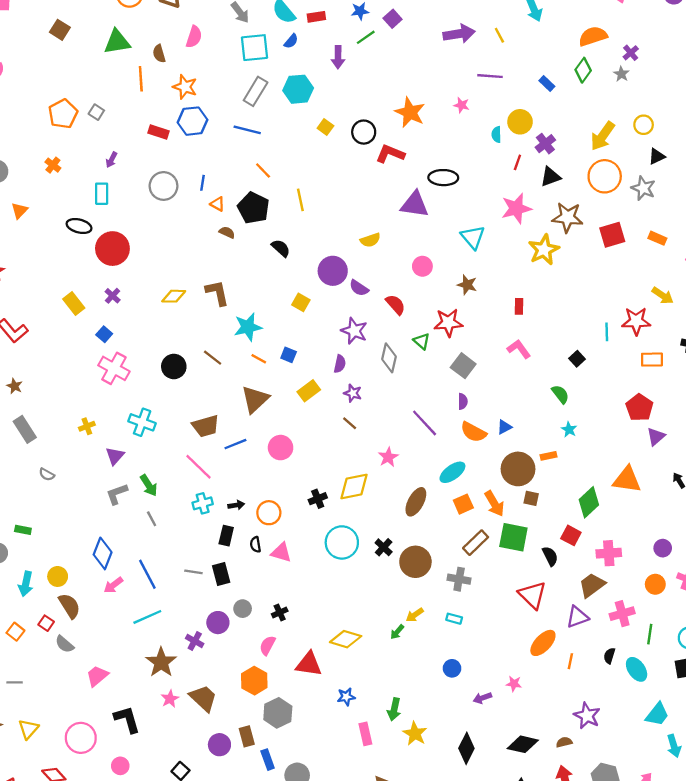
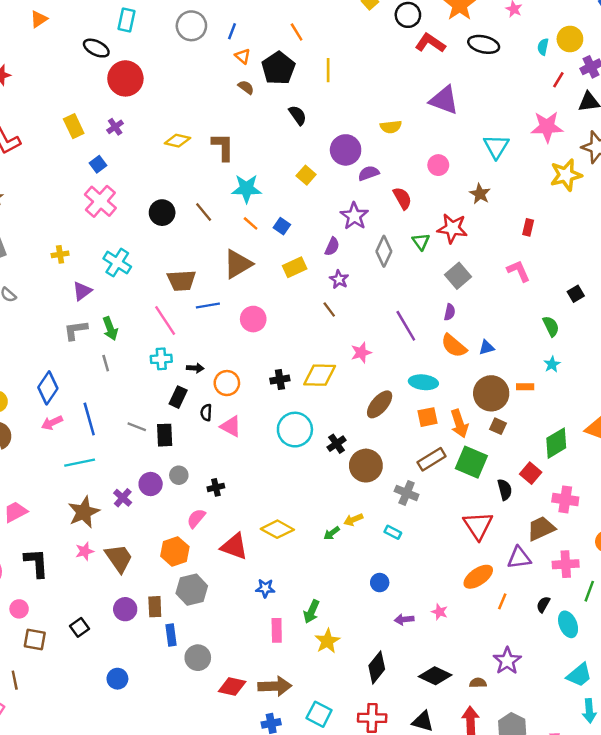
black ellipse: (443, 178) -> (484, 44), moved
purple semicircle: (359, 288) -> (369, 173), turned 114
cyan ellipse: (452, 472) -> (423, 382), turned 30

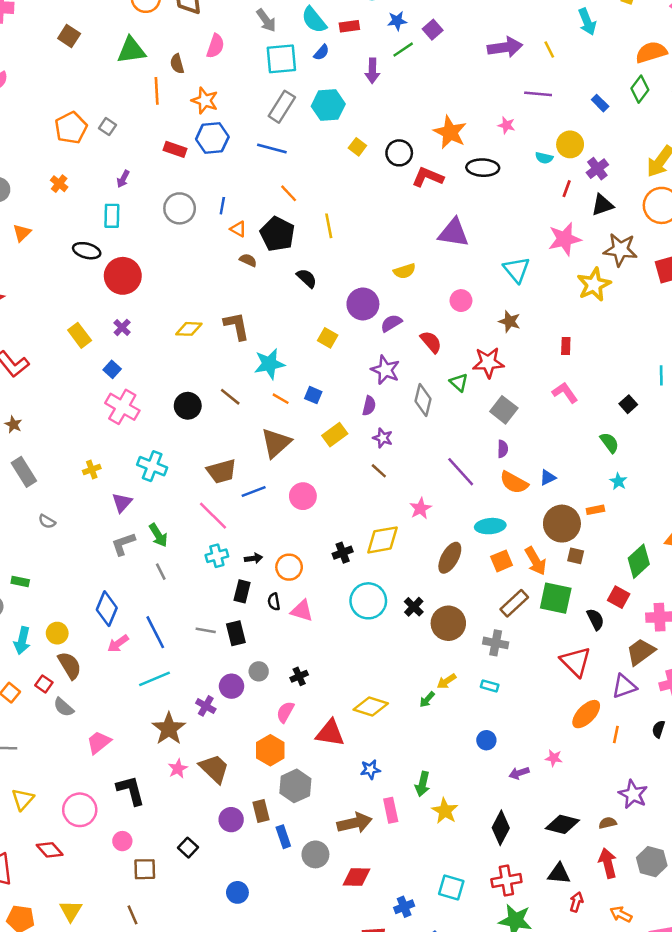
cyan semicircle: (543, 47) -> (544, 158), turned -77
brown arrow: (275, 686) -> (355, 823), moved

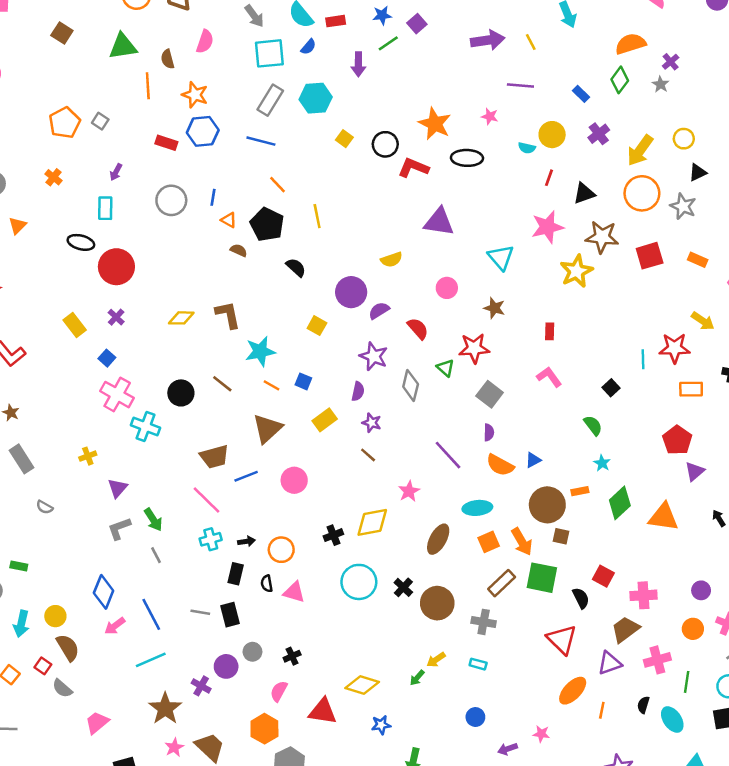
purple cross: (597, 169) -> (599, 134), moved
cyan cross: (152, 466) -> (146, 426), moved
green diamond: (639, 561) -> (620, 503), moved
blue star: (370, 769) -> (381, 725), moved

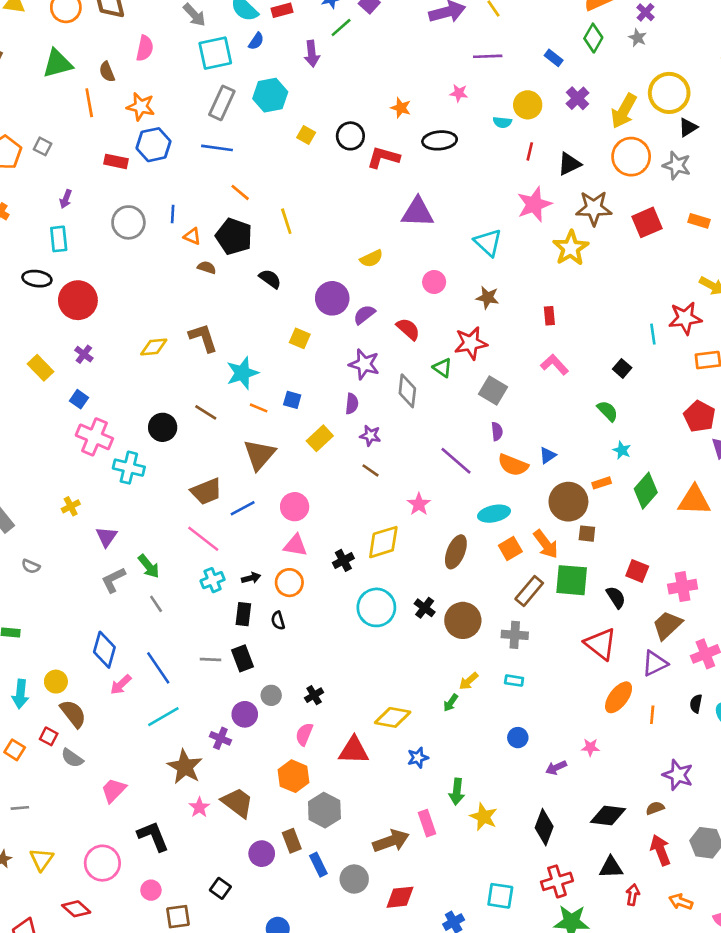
orange star: (435, 124) -> (401, 108), size x0.6
yellow circle: (684, 139) -> (669, 93), size x1.8
pink triangle: (294, 592) -> (295, 545), moved

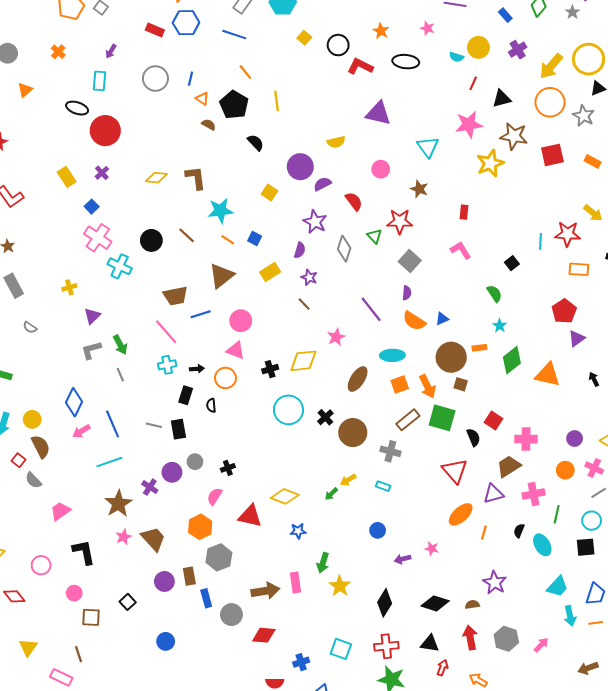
pink circle: (102, 863) -> (41, 565), size x0.7

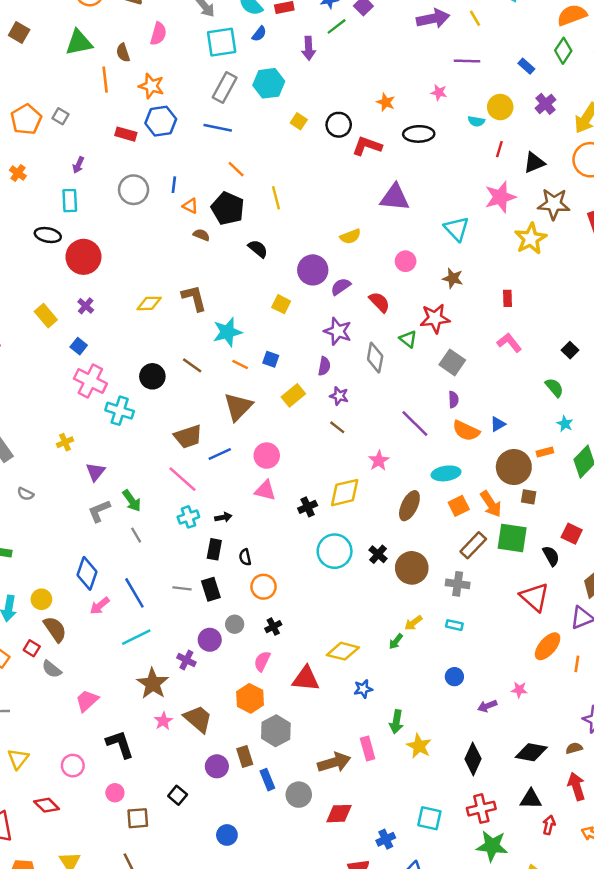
orange circle: (225, 378) -> (263, 587), moved

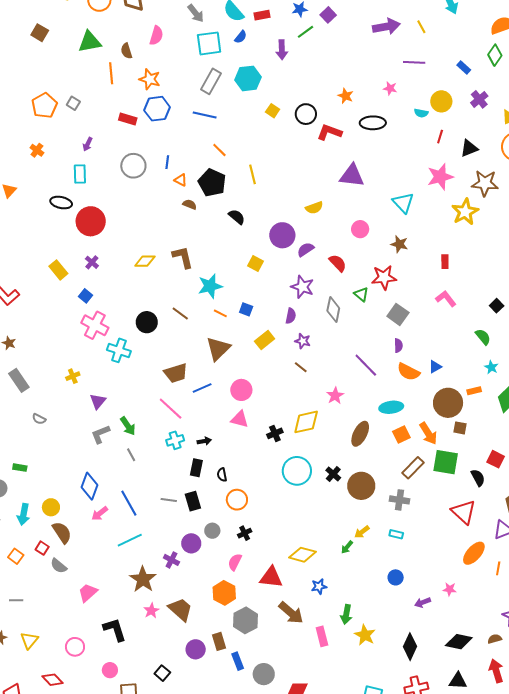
brown arrow: (334, 762) -> (291, 613), moved, turned 56

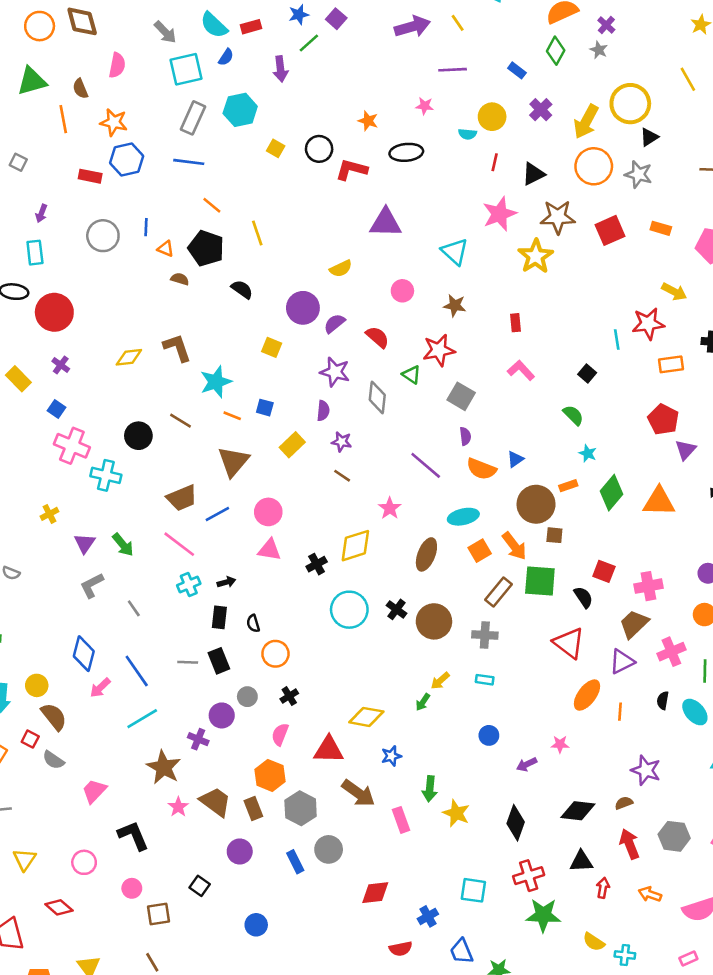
green arrow: (128, 426) -> (123, 545), moved
brown rectangle: (219, 641) -> (253, 808), moved
gray circle: (264, 674) -> (329, 849), moved

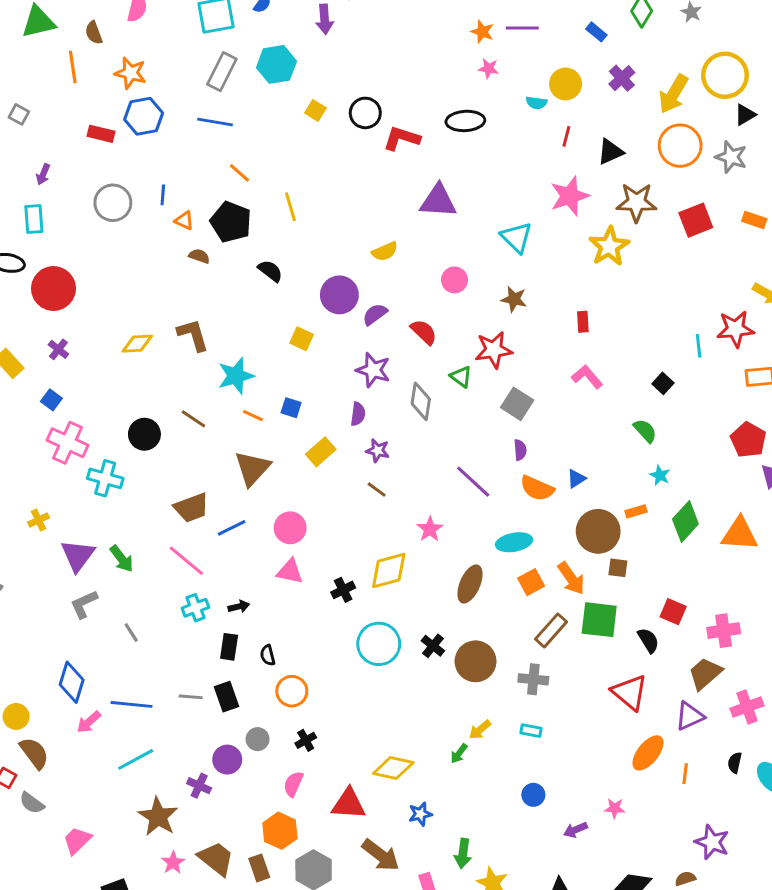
orange star: (368, 121) -> (482, 32), moved
purple triangle: (85, 543) -> (78, 555), size x1.4
blue line: (137, 671) -> (132, 704), turned -52

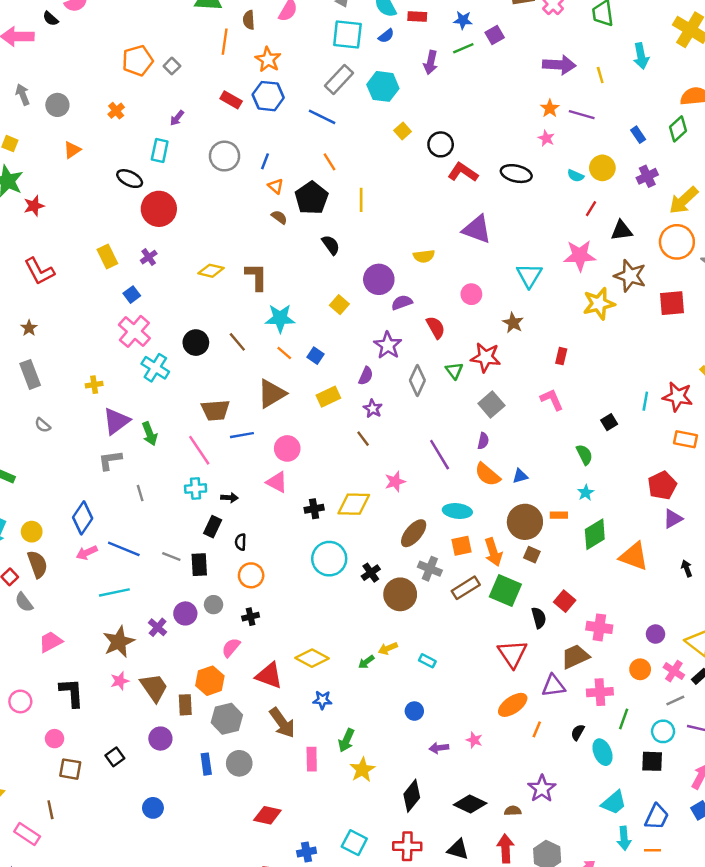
gray cross: (533, 679) -> (430, 569), moved

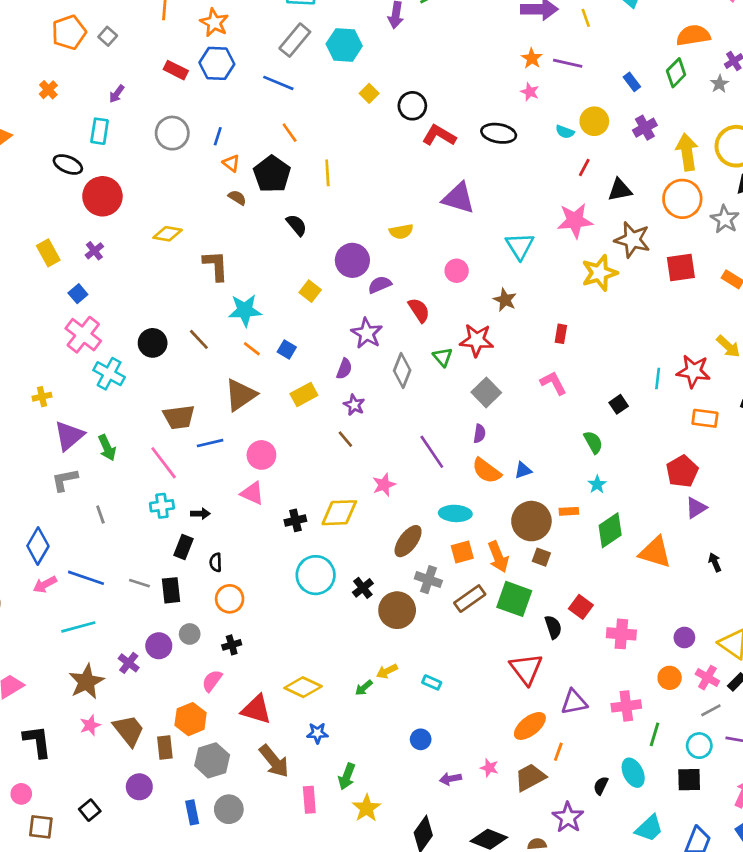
yellow arrow: (684, 200) -> (687, 152), turned 128
yellow diamond: (211, 271) -> (168, 234), moved
brown trapezoid: (575, 656) -> (530, 777), moved
black semicircle: (578, 732) -> (601, 786), moved

